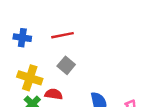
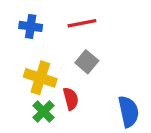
red semicircle: (54, 94) -> (71, 99), turned 66

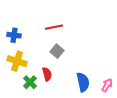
blue cross: (31, 26) -> (14, 35), moved
yellow cross: (40, 78) -> (17, 61), moved

